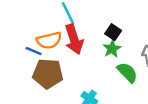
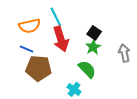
orange semicircle: (49, 40) -> (30, 26), moved
green semicircle: (127, 72) -> (87, 69), moved

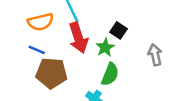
green star: (93, 47) -> (105, 47), moved
green semicircle: (87, 69) -> (110, 74), turned 66

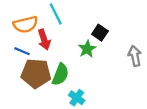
red arrow: (78, 38) -> (44, 40), moved, size x0.7
green semicircle: (110, 74) -> (60, 74), moved

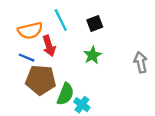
black square: (100, 33) -> (95, 24), moved, turned 35
green semicircle: (60, 74) -> (65, 94), moved

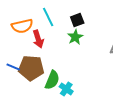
green star: (92, 55) -> (75, 37), moved
blue line: (27, 58) -> (13, 67), moved

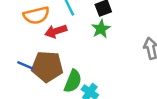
red arrow: (38, 39) -> (56, 31), turned 90

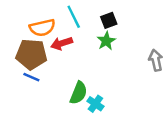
brown pentagon: (47, 67) -> (31, 54), moved

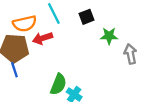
green star: (106, 41) -> (109, 36), moved, turned 30
blue line: (31, 77) -> (14, 70), turned 49

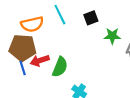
red arrow: (43, 38) -> (40, 61), moved
green semicircle: (58, 84) -> (60, 67), moved

